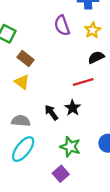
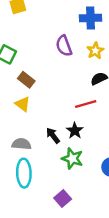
green star: (70, 147) -> (72, 159), moved
cyan ellipse: (23, 149) -> (24, 173), turned -40

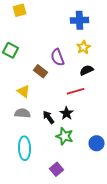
purple semicircle: (64, 46) -> (58, 57), moved
brown rectangle: (26, 80) -> (41, 71), moved
gray semicircle: (21, 144) -> (23, 113), moved

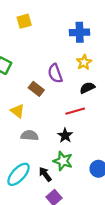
yellow square: (20, 10) -> (24, 21), moved
gray semicircle: (23, 113) -> (30, 135), moved
black arrow: (49, 117) -> (45, 174), moved
cyan ellipse: (25, 148) -> (19, 174), turned 45

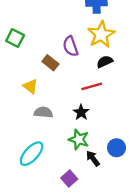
yellow star: (84, 62) -> (101, 34), size x1.6
black arrow: (45, 174) -> (93, 158), moved

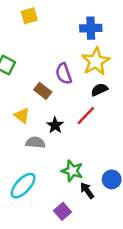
red line: (92, 86) -> (86, 115), turned -30
black star: (81, 112) -> (55, 125), moved

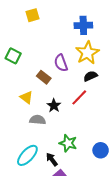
black arrow: (87, 191) -> (52, 159), moved

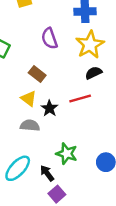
purple semicircle: (61, 63) -> (49, 38), moved
yellow triangle: (26, 97) -> (29, 99), moved
red line: (79, 97) -> (80, 99), turned 30

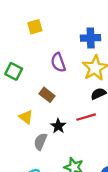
yellow triangle: (29, 99) -> (26, 117), moved
gray semicircle: (30, 125) -> (40, 142), turned -72

